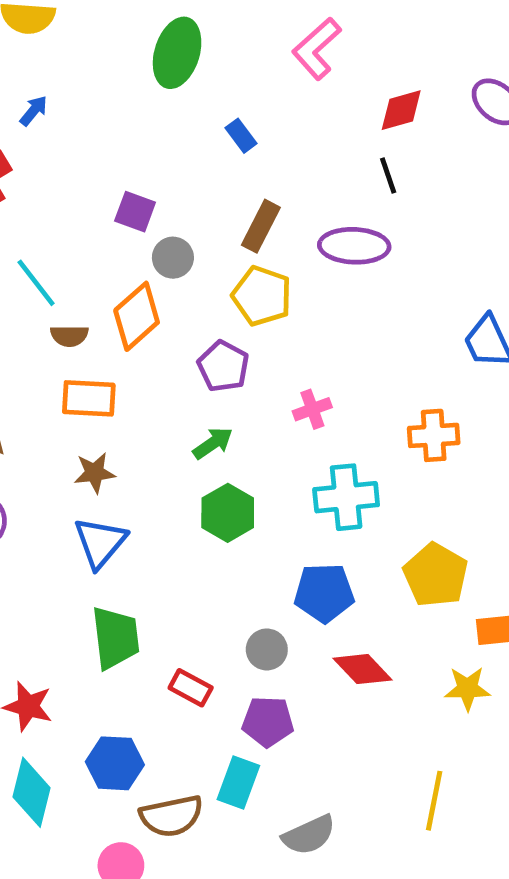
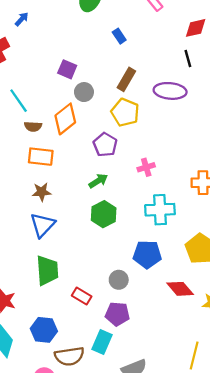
red diamond: (362, 669) -> (180, 289), moved

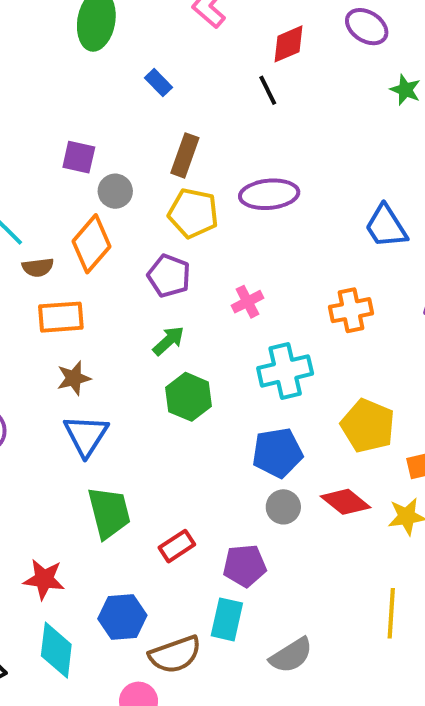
black line: (188, 59) -> (268, 90), moved
purple ellipse: (170, 91) -> (269, 194), moved
gray circle: (119, 280) -> (283, 507), moved
red rectangle: (82, 296) -> (177, 546), turned -54

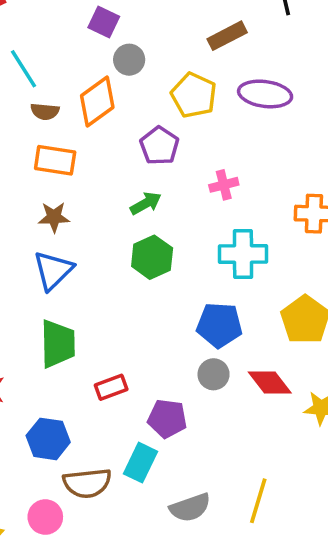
brown rectangle: (185, 155) -> (227, 36), moved, turned 30
yellow line: (391, 613) -> (258, 501), moved

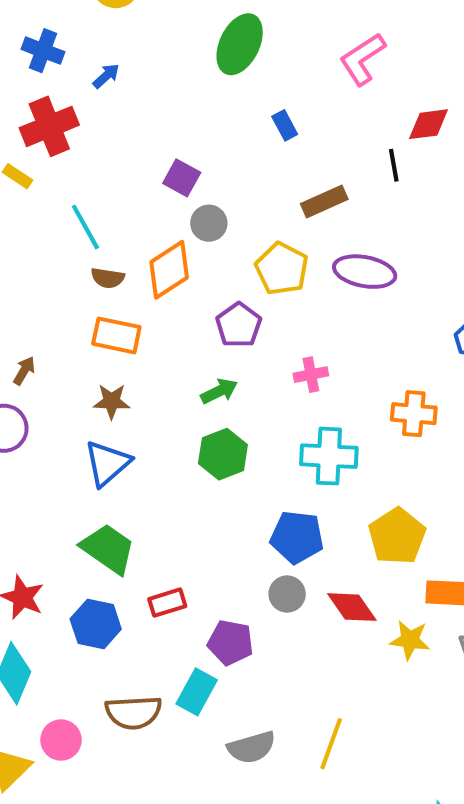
green trapezoid: (58, 344) -> (108, 549), turned -57
blue hexagon: (48, 439) -> (96, 624), moved
pink circle: (45, 517) -> (61, 740), moved

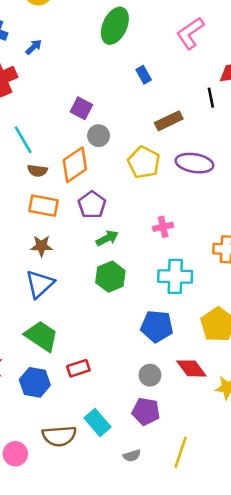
purple pentagon: (239, 325) -> (92, 205), moved
gray circle: (287, 594) -> (150, 375), moved
purple pentagon: (230, 642) -> (146, 412), moved
cyan rectangle: (197, 692) -> (98, 423), turned -68
gray semicircle: (252, 747) -> (132, 456), size x0.6

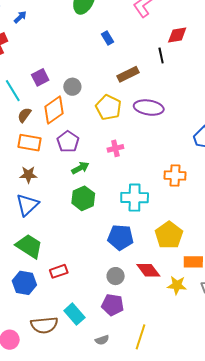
purple square: (81, 108) -> (40, 77), moved, turned 36
brown semicircle: (37, 171) -> (24, 115), turned 119
pink cross: (163, 227) -> (115, 148), moved

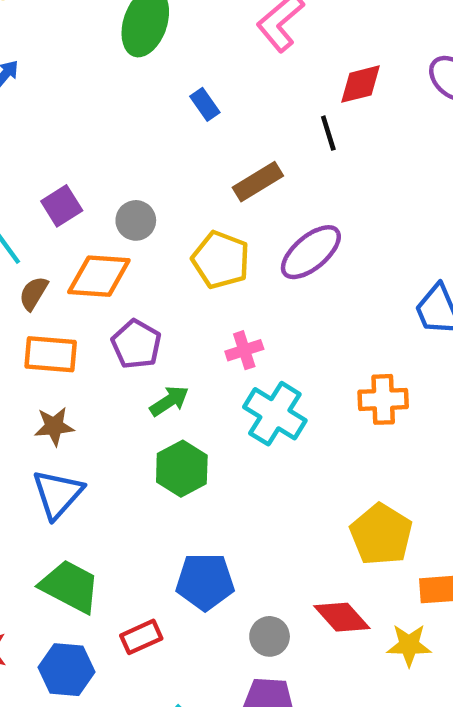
purple ellipse: (149, 108) -> (311, 252), turned -44
orange diamond: (54, 110) -> (99, 276), turned 44
cyan cross: (135, 198) -> (275, 414), moved, turned 36
blue pentagon: (120, 237) -> (205, 582), moved

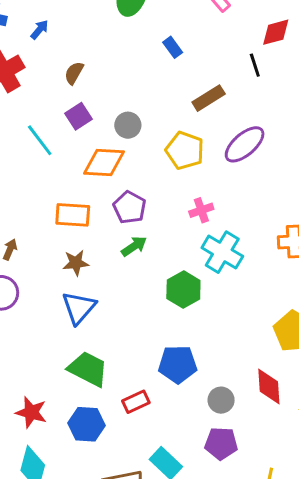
brown semicircle: (33, 293) -> (74, 73), moved
green arrow: (169, 401) -> (134, 246), moved
green hexagon: (182, 469) -> (183, 290), moved
red diamond: (342, 617) -> (269, 387), turned 39

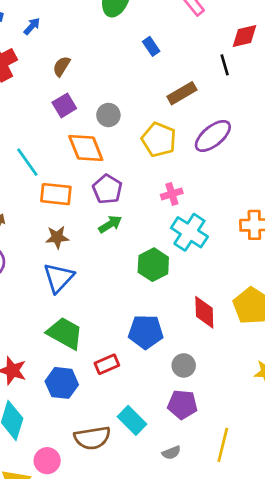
cyan line: (40, 140) -> (27, 162), moved
orange diamond: (104, 163) -> (86, 148), turned 63
red diamond: (269, 387) -> (204, 312), moved

